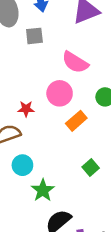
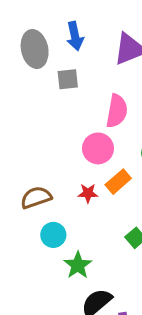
pink semicircle: (75, 62) -> (117, 111), turned -112
red star: (26, 109) -> (88, 193), moved

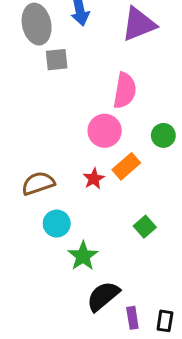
gray square: (68, 79) -> (57, 60), moved
red star: (88, 193) -> (94, 179), turned -30

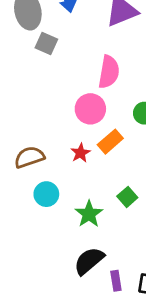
gray square: (57, 60) -> (46, 44), turned 30
green star: (83, 256) -> (89, 214), moved

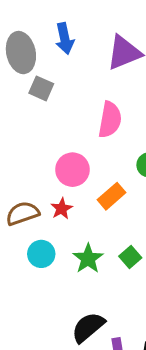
pink circle: (90, 109) -> (72, 170), moved
red star: (80, 153) -> (62, 209), moved
green star: (89, 214) -> (88, 259), moved

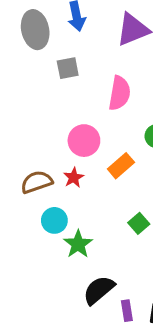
gray square: (41, 88) -> (68, 68), moved, turned -35
green star: (88, 259) -> (78, 244), moved

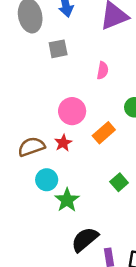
pink semicircle: (119, 93) -> (103, 70), size x0.6

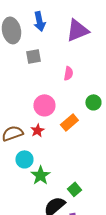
green square: (119, 182) -> (74, 189), moved

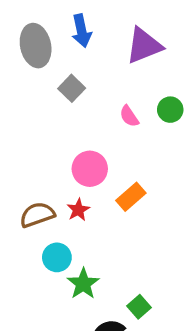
gray square: (33, 56) -> (72, 88), turned -35
pink semicircle: (68, 73) -> (129, 116), turned 136
green circle: (93, 102) -> (170, 110), moved

